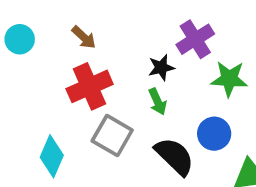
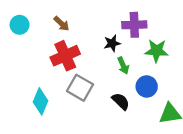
purple cross: (195, 39) -> (134, 25), turned 30
green arrow: (157, 102) -> (123, 66), moved
black semicircle: (174, 156) -> (121, 101), size x0.7

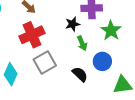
green star: (157, 51) -> (111, 30), turned 30
gray square: (80, 88) -> (45, 62), turned 30

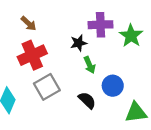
green star: (111, 30) -> (131, 36), moved

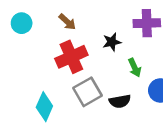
black star: (79, 43) -> (112, 42), moved
black semicircle: (87, 100) -> (120, 101), moved, turned 126

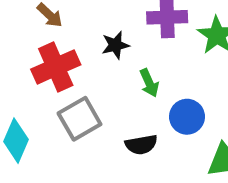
black semicircle: (120, 101) -> (141, 145), moved

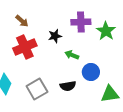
green arrow: (149, 83) -> (72, 55), turned 136
gray square: (80, 119) -> (37, 89), moved

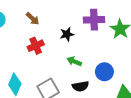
red cross: (25, 47) -> (36, 46), size x0.7
green arrow: (72, 55) -> (74, 61), moved

